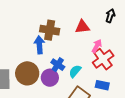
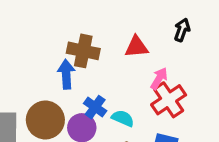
cyan semicircle: (75, 71) -> (123, 118), turned 72

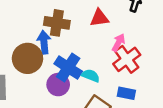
blue cross: (95, 107) -> (68, 68), size x1.5
brown circle: (45, 120) -> (27, 58), moved

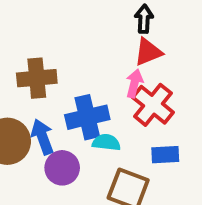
red triangle: (99, 18) -> (148, 52), moved
blue arrow: (44, 42) -> (42, 137), moved
blue cross: (68, 68) -> (87, 117), moved, turned -32

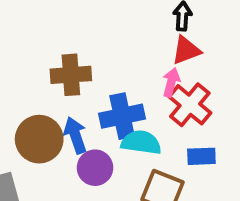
cyan semicircle: (106, 142) -> (141, 142), size x1.4

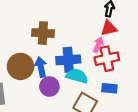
red cross: (190, 105) -> (107, 59), turned 30

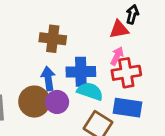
red triangle: (109, 28) -> (119, 29), moved
brown circle: (20, 66) -> (34, 102), moved
blue rectangle: (109, 88) -> (128, 108), size x1.5

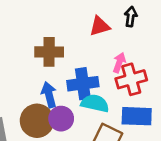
red triangle: (119, 29) -> (100, 26), moved

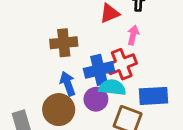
pink arrow: (119, 63) -> (133, 35), moved
red cross: (131, 79) -> (122, 64), moved
purple circle: (61, 119) -> (96, 99), moved

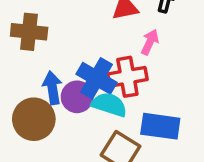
brown cross: (64, 43) -> (29, 32), moved
blue cross: (99, 70) -> (97, 78), turned 32
purple circle: (96, 99) -> (77, 97), moved

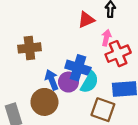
red cross: (127, 77) -> (118, 54), moved
cyan semicircle: (109, 105) -> (90, 82), turned 115

